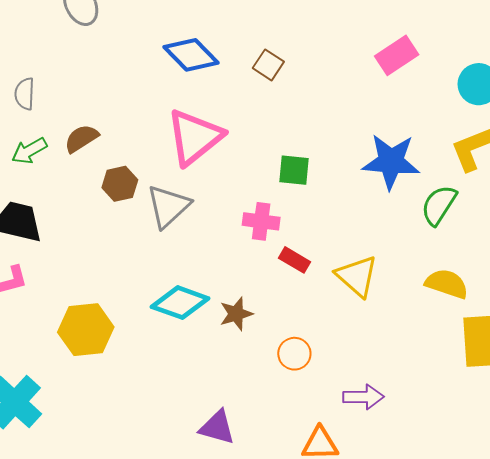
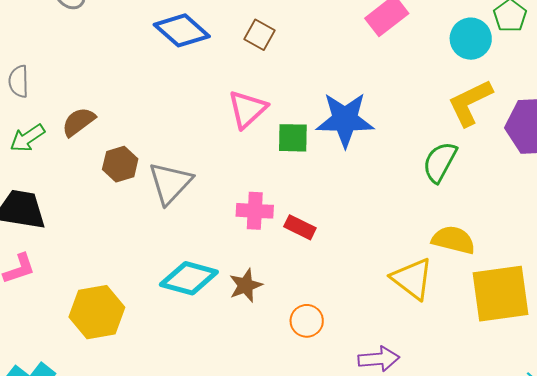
pink triangle: (194, 137) -> (247, 109), moved, size x0.7
blue star: (391, 162) -> (345, 120), moved
pink cross: (261, 221) -> (255, 211), moved
yellow triangle: (357, 276) -> (412, 279), moved

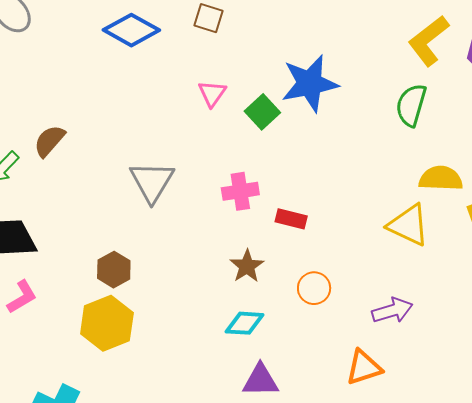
pink triangle: (247, 109) -> (212, 93), size x0.7
green square: (293, 138) -> (262, 112), turned -32
brown hexagon: (120, 164) -> (114, 270), moved
red rectangle: (300, 227) -> (291, 219), moved
cyan diamond: (189, 278) -> (245, 323), moved, size x0.7

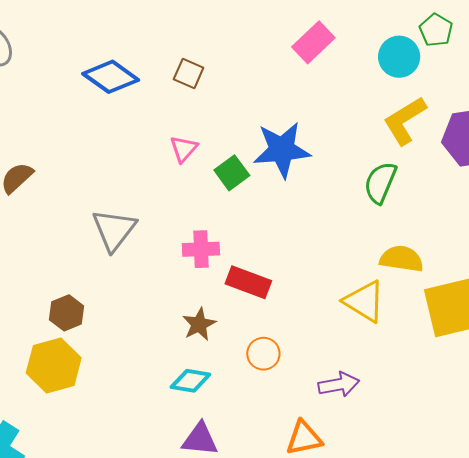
red rectangle: (291, 219) -> (248, 282), size x1.4

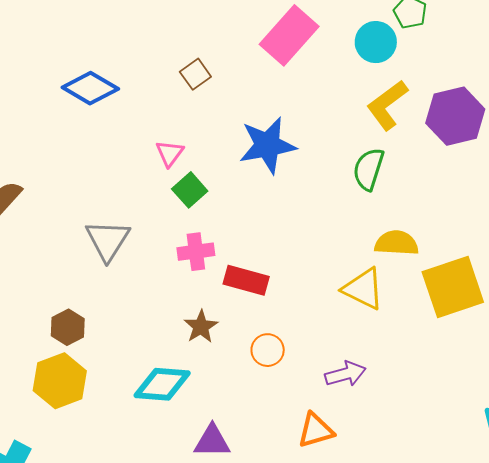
pink rectangle: (313, 42) -> (289, 35), size x1.4
brown square: (189, 74) -> (195, 74), moved, turned 36
green square: (232, 173) -> (190, 190), moved
cyan diamond: (190, 381) -> (162, 384), moved, size x1.4

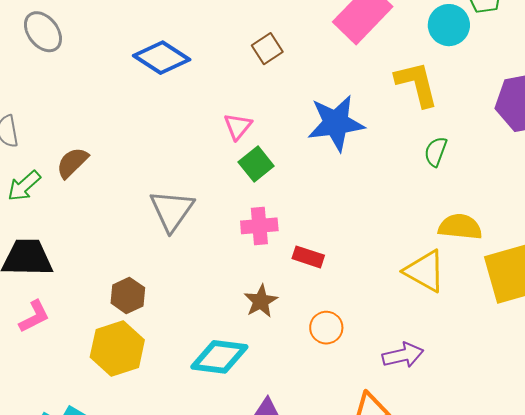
yellow L-shape: (387, 105) -> (417, 84), moved, turned 110
green semicircle: (369, 169) -> (436, 152), size x0.7
red rectangle: (246, 280) -> (308, 257), size x0.7

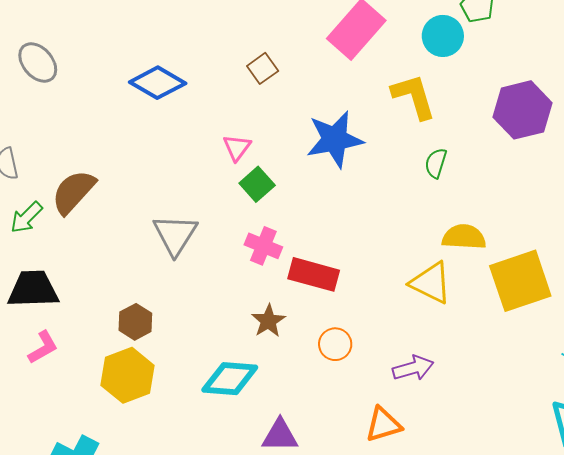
brown semicircle: (72, 163) -> (73, 192), size x1.4
pink cross: (259, 226) -> (263, 246), turned 30
red rectangle: (308, 257) -> (314, 274), size x1.6

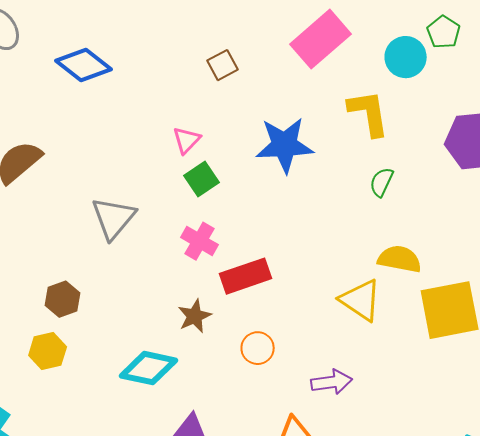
blue diamond: (158, 83) -> (84, 65), moved
red rectangle: (314, 274) -> (246, 276), turned -42
yellow hexagon: (127, 375) -> (48, 351), size x0.7

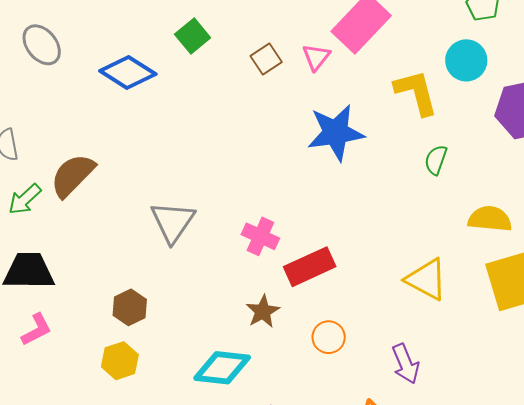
cyan circle: (406, 57) -> (466, 60), moved
pink triangle: (187, 140) -> (316, 57), moved
green square: (202, 179) -> (193, 36), moved
yellow semicircle: (400, 259) -> (490, 219), moved
purple arrow: (332, 382) -> (406, 364), turned 81

